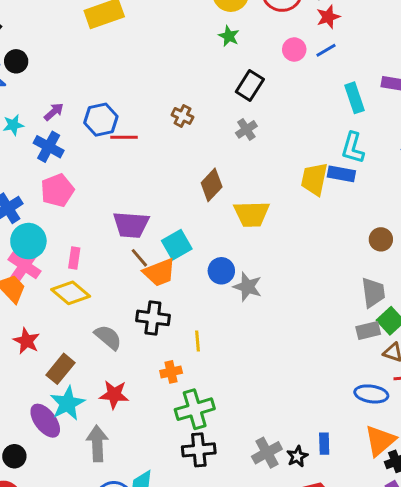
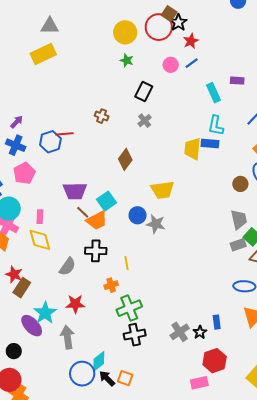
blue hexagon: (101, 120) -> (50, 142), moved
yellow trapezoid: (252, 214) -> (162, 190), moved
yellow diamond: (71, 293) -> (40, 240), turned 40
gray semicircle: (108, 337) -> (67, 267), turned 90
brown rectangle: (61, 369) -> (22, 288), moved

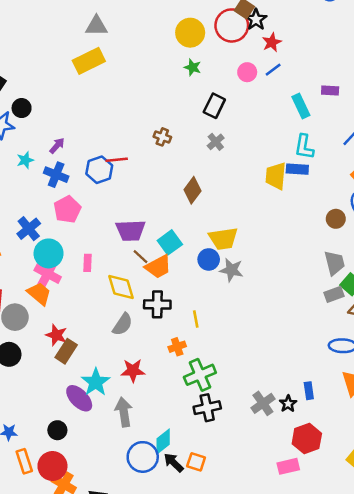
yellow trapezoid: (162, 190) -> (223, 239), moved
yellow diamond: (40, 240) -> (121, 287), moved

